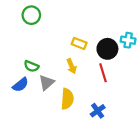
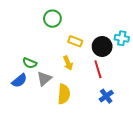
green circle: (31, 15) -> (52, 19), moved
blue cross: (98, 111) -> (106, 96), moved

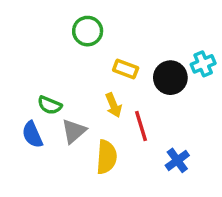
cyan cross: (122, 38) -> (203, 64), turned -32
red line: (98, 69) -> (141, 126), moved
blue semicircle: (19, 81) -> (32, 135), turned 105

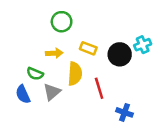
yellow arrow: (113, 105) -> (54, 53), moved, turned -70
yellow semicircle: (107, 157) -> (75, 74), moved
blue cross: (177, 160) -> (124, 112), turned -35

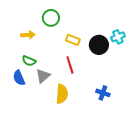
yellow arrow: (54, 53) -> (28, 35), moved
yellow semicircle: (75, 74) -> (62, 94), moved
red line: (99, 88) -> (70, 65), moved

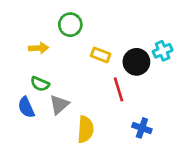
red line: (70, 65) -> (119, 89), moved

